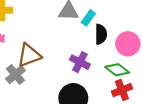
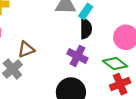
black semicircle: (101, 34) -> (86, 29), moved
brown triangle: (29, 55) -> (26, 49), size x0.7

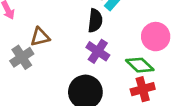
black semicircle: (86, 29) -> (95, 21), moved

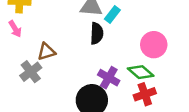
purple cross: (98, 51) -> (109, 78), moved

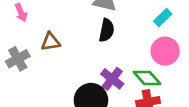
cyan rectangle: (112, 15) -> (163, 17), moved
gray cross: (31, 72) -> (18, 59), moved

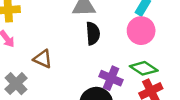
brown triangle: (51, 42) -> (43, 59), turned 48
pink circle: (165, 51) -> (141, 31), moved

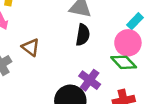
green diamond: (144, 68) -> (124, 62), moved

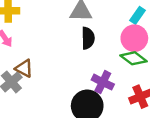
brown triangle: (31, 47) -> (24, 68), moved

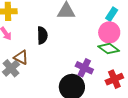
black semicircle: (88, 38) -> (42, 35), moved

